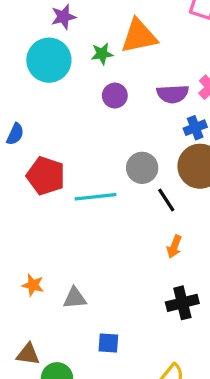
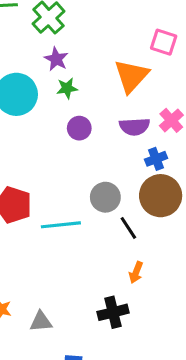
purple star: (63, 17) -> (56, 59), moved, turned -30
orange triangle: (139, 36) -> (131, 76), moved, turned -36
black cross: (182, 303) -> (113, 312), moved

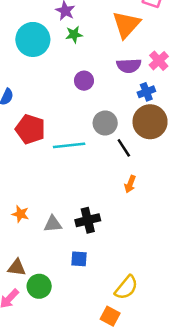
purple circle: (79, 128) -> (84, 81), moved
black cross: (113, 312) -> (88, 220), moved

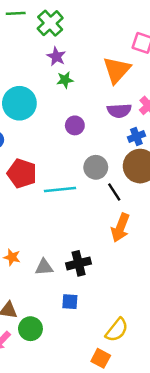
cyan circle: (33, 39) -> (19, 103), moved
orange arrow: (130, 184) -> (120, 228), size x1.6

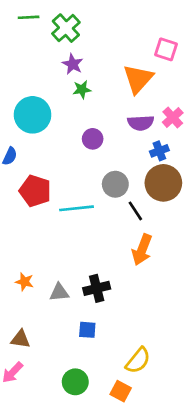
green circle: (30, 329) -> (75, 382), moved

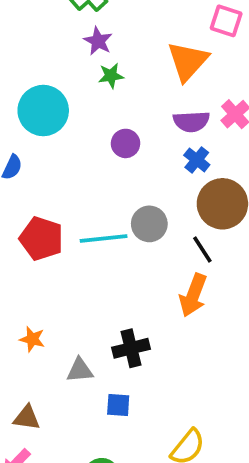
blue cross: (159, 151) -> (197, 160), moved, turned -30
gray circle: (115, 184) -> (149, 224), moved
red pentagon: (35, 191) -> (41, 239), moved
black line: (135, 211) -> (202, 250), moved
gray triangle: (59, 292) -> (80, 370), moved

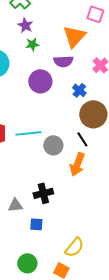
purple semicircle: (191, 121) -> (63, 61), moved
purple circle: (126, 143) -> (40, 81), size x1.5
gray circle: (149, 224) -> (53, 145), moved

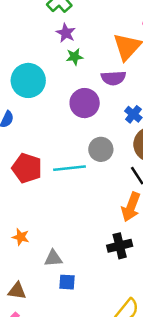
gray circle: (53, 145) -> (101, 149), moved
black cross: (43, 193) -> (120, 246), moved
blue square: (36, 224) -> (67, 282), moved

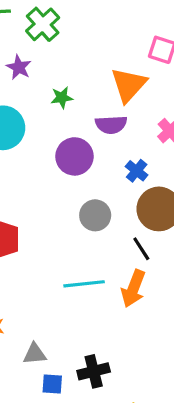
purple star: (66, 33) -> (19, 67), moved
cyan line: (70, 168) -> (84, 284), moved
black cross: (120, 246) -> (94, 371), moved

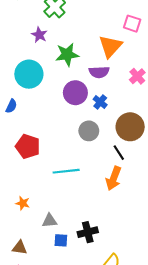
green star: (62, 98) -> (67, 55), size x1.6
blue cross: (137, 171) -> (100, 102), moved
cyan line: (84, 284) -> (66, 171), moved

